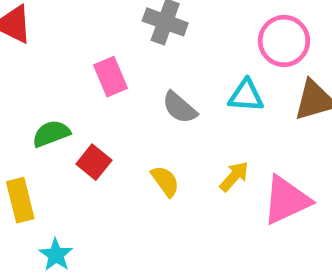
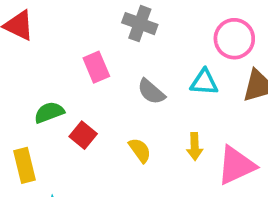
yellow arrow: (234, 176) -> (195, 146), turned 136

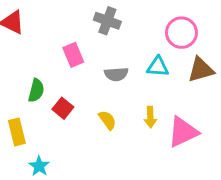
gray semicircle: (151, 92) -> (116, 74), turned -45
green semicircle: (49, 112) -> (36, 90), turned 125

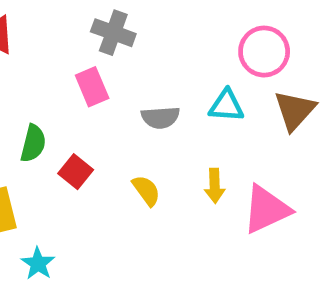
gray cross: (107, 21) -> (113, 33), moved
brown triangle: (201, 70) -> (295, 110), turned -32

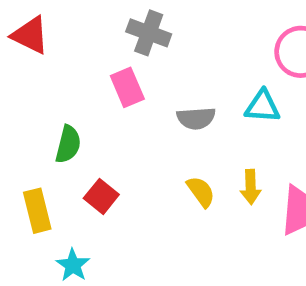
red square: (76, 172) -> (101, 196), moved
yellow semicircle: (146, 191) -> (201, 192), moved

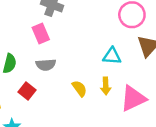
cyan triangle: (262, 106) -> (112, 56), moved
gray semicircle: (196, 118) -> (46, 65), moved

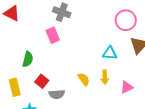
gray semicircle: (46, 65) -> (57, 94), moved
pink triangle: (133, 98) -> (127, 87), size x0.6

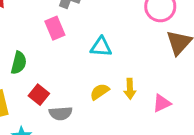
cyan triangle: (110, 53) -> (101, 47), moved
yellow semicircle: (84, 79) -> (100, 92), turned -88

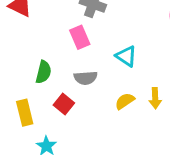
cyan triangle: (101, 47) -> (126, 56), turned 30
gray semicircle: (61, 113) -> (86, 78), moved

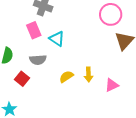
cyan triangle: (126, 56) -> (57, 39), moved

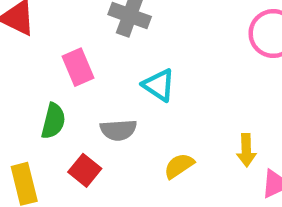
pink rectangle: (34, 30) -> (78, 67), moved
yellow arrow: (88, 75) -> (246, 150), moved

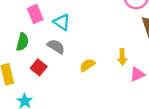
cyan triangle: (159, 85) -> (62, 22), moved
gray semicircle: (118, 130) -> (56, 46), turned -144

